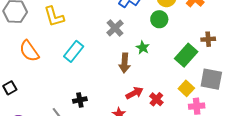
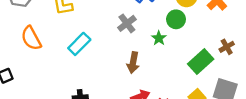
brown cross: (208, 39) -> (227, 47), turned -32
green star: (143, 48) -> (159, 38), moved

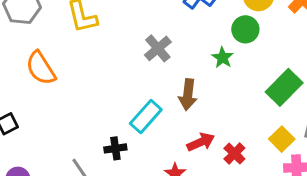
gray cross: (127, 23) -> (158, 48), moved
cyan rectangle: (79, 44) -> (146, 116), moved

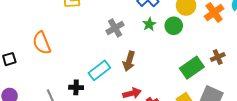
green star: (223, 58) -> (149, 24), moved
orange semicircle: (41, 68) -> (42, 43), moved

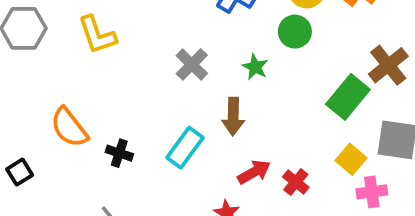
green star: (149, 24) -> (255, 67), moved
brown cross: (218, 57) -> (388, 65), size x1.5
black cross: (76, 87) -> (119, 153), moved, turned 32

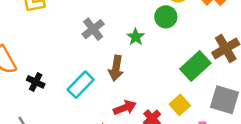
yellow square: (351, 159) -> (180, 105), moved

